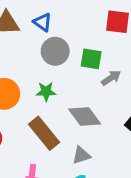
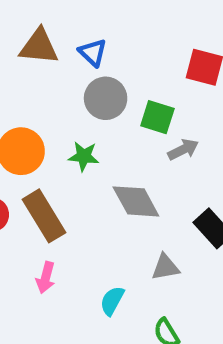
brown rectangle: (44, 133) -> (44, 216), moved
gray triangle: (81, 155) -> (165, 267), moved

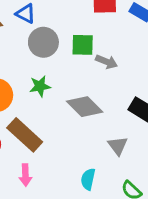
gray arrow: (183, 149) -> (107, 62), turned 65
gray triangle: (165, 267) -> (118, 146), turned -40
pink arrow: (46, 278) -> (25, 175), moved

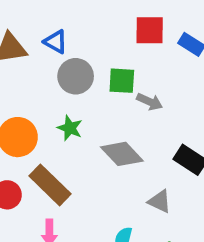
green star: (40, 86) -> (70, 128), turned 30
gray triangle: (118, 146) -> (160, 201), turned -30

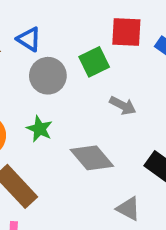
green square: (122, 81) -> (94, 62), moved, turned -32

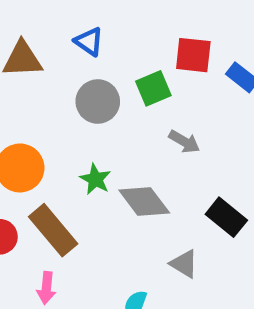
blue triangle: (29, 39) -> (89, 42), moved
green star: (39, 129) -> (95, 179), moved

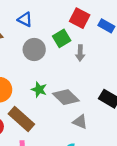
red square: (193, 55) -> (80, 18), turned 30
gray arrow: (184, 142) -> (80, 53), moved, turned 70
gray triangle: (184, 264) -> (80, 122), moved

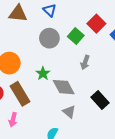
green square: (62, 38) -> (76, 36), turned -35
gray arrow: (80, 53) -> (85, 62), moved

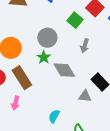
gray circle: (49, 38) -> (47, 38), moved
gray triangle: (69, 112) -> (85, 96), moved, turned -32

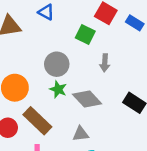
gray triangle: (85, 96) -> (81, 134), moved

